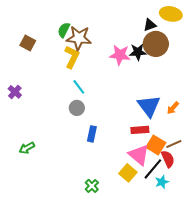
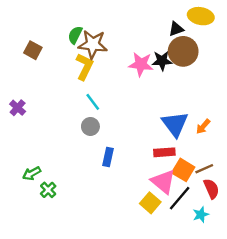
red semicircle: (168, 159) -> (211, 189), moved
cyan star: (162, 182) -> (201, 215), moved
green cross: (92, 186) -> (48, 190), moved

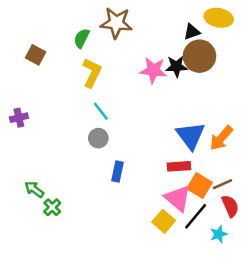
brown star: (93, 44) -> (116, 23), moved
purple cross: (18, 108) -> (19, 118), turned 35
orange arrow: (203, 126) -> (221, 138), size x1.5
green arrow: (32, 173) -> (34, 189), turned 66

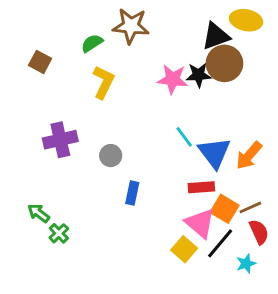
black triangle: (192, 32) -> (216, 36), size x1.5
green semicircle: (82, 38) -> (92, 43), turned 30
cyan line: (101, 111) -> (184, 137), moved
purple cross: (19, 118) -> (60, 140), moved, size x1.6

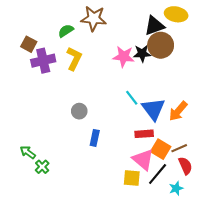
purple cross: (60, 140) -> (43, 61), moved
yellow square: (184, 249) -> (132, 178), turned -36

